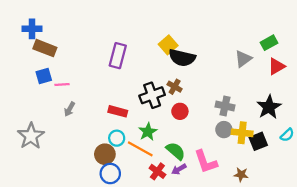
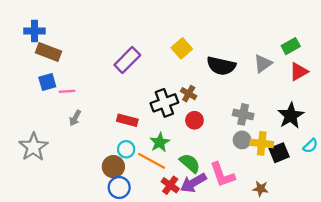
purple rectangle: (118, 56) -> (127, 60), turned 30
black semicircle: (182, 58) -> (221, 66), moved
purple arrow: (179, 169) -> (193, 183), size x1.6

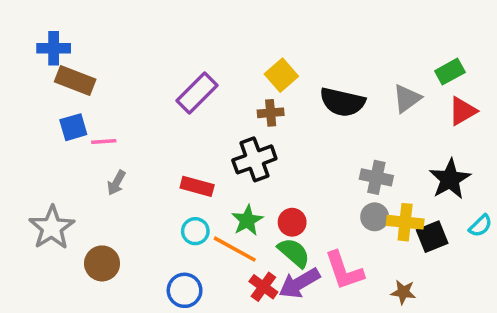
brown cross: (189, 94) -> (271, 113), moved, turned -35
red circle: (194, 120) -> (292, 222), moved
brown circle: (113, 167) -> (102, 263), moved

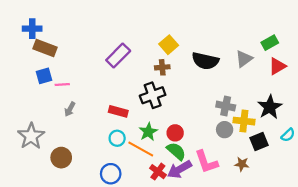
yellow cross: (405, 222) -> (244, 121), moved
brown star: (403, 292) -> (242, 164), moved

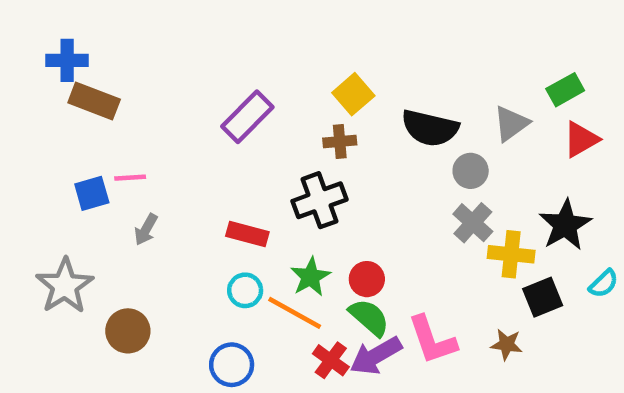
blue square: (44, 76) -> (92, 193), moved
gray cross: (226, 106) -> (473, 223), turned 30
gray circle: (225, 130) -> (471, 171), moved

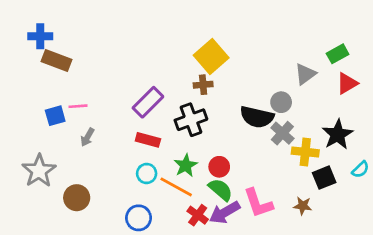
yellow square: (353, 94) -> (211, 56), size x1.4
purple rectangle: (247, 117) -> (148, 102), moved
black semicircle: (430, 128) -> (257, 117), moved

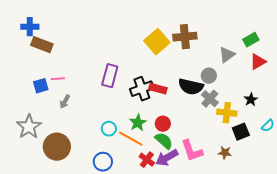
brown cross: (203, 85) -> (185, 37), moved, size x1.6
purple rectangle: (148, 102) -> (110, 76), turned -30
black star: (338, 134) -> (251, 100), size x0.6
red rectangle: (148, 140) -> (158, 89), moved
brown circle: (77, 198) -> (57, 147), size x1.4

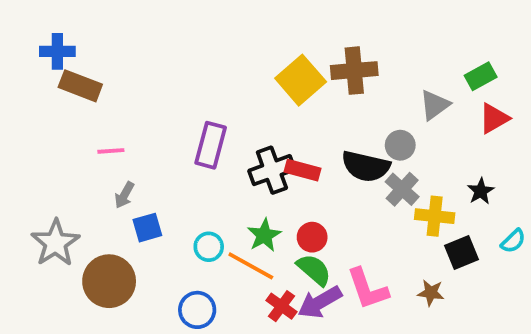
blue square: (41, 86) -> (147, 228), moved

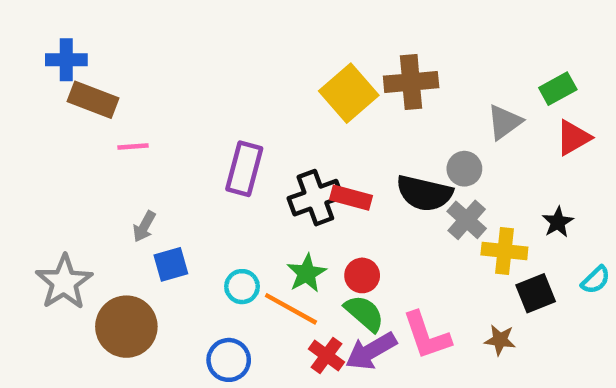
pink line: (111, 151) -> (133, 146), moved

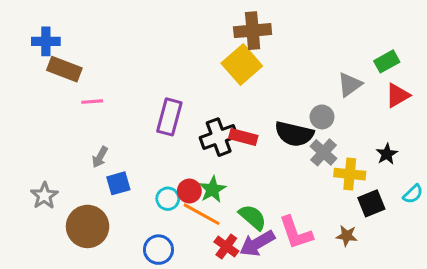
brown cross: (411, 82) -> (253, 31), moved
red circle: (362, 275) -> (189, 191), moved
gray star: (64, 282) -> (44, 196), size x0.7

